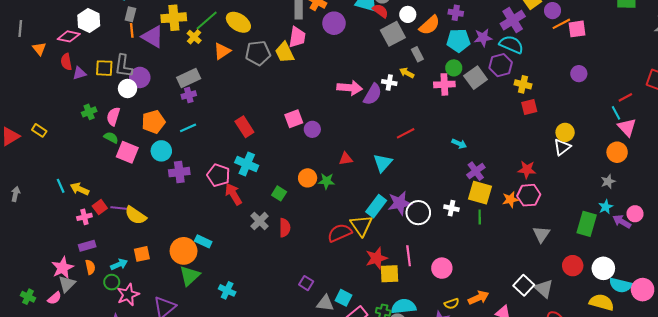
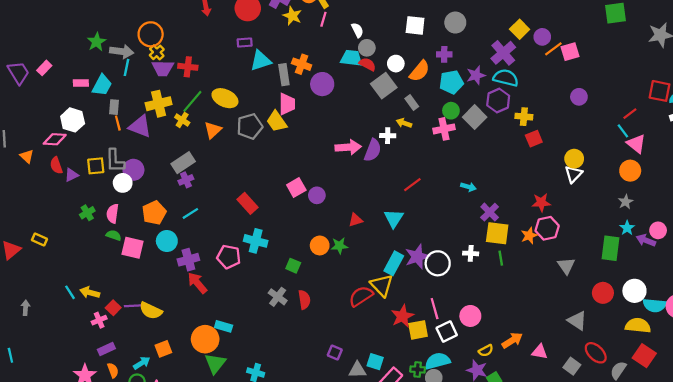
red arrow: (233, 194) -> (197, 283), moved
white square: (524, 285) -> (447, 331), moved, turned 30

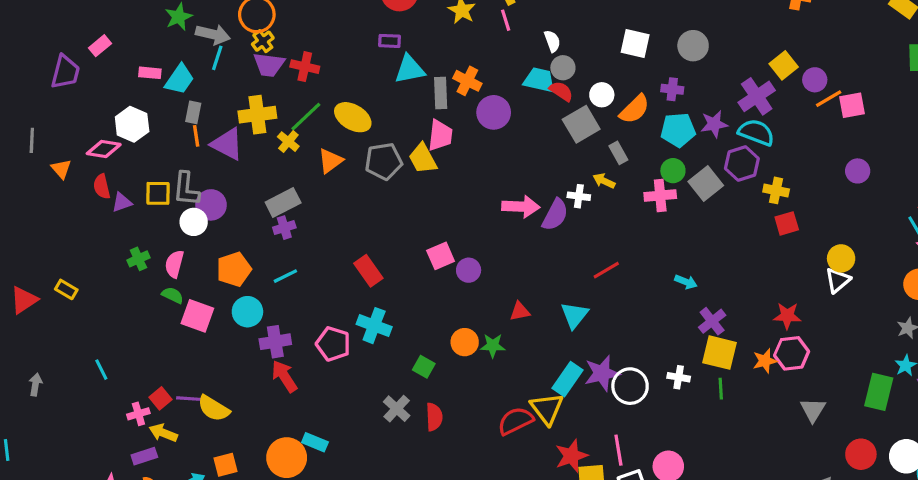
pink line: (323, 19) -> (506, 20), turned -40
purple trapezoid: (18, 73) -> (65, 72), moved, turned 40
yellow arrow: (90, 293) -> (163, 433), moved

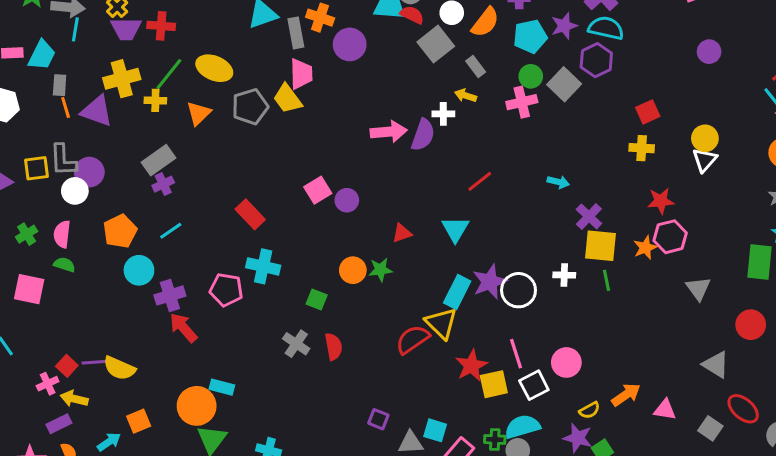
yellow cross: (288, 142) -> (155, 100), turned -30
yellow cross: (776, 190) -> (642, 148), moved
pink square: (197, 316) -> (29, 289), moved

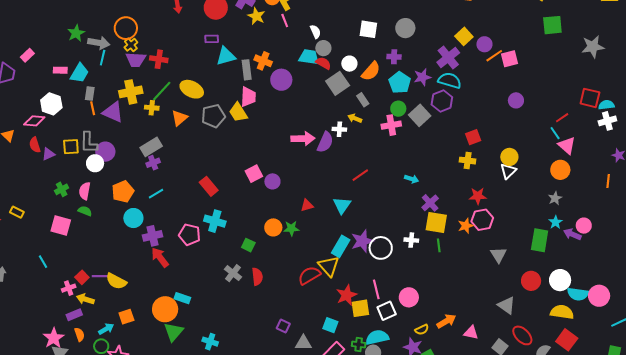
cyan pentagon: (530, 36) -> (400, 83), turned -30
cyan square: (435, 430) -> (330, 325), moved

